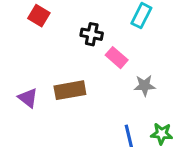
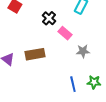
black cross: (92, 34) -> (49, 18), turned 32

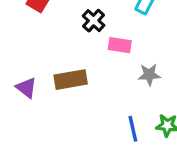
pink rectangle: (65, 33) -> (120, 45), turned -32

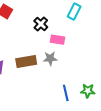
gray star: (149, 75) -> (50, 58), moved

